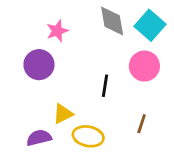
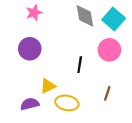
pink star: (57, 31) -> (34, 13), moved

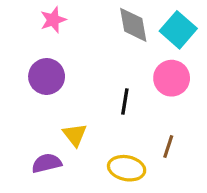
yellow triangle: (48, 86) -> (75, 135), turned -42
yellow ellipse: (67, 103) -> (127, 168), moved

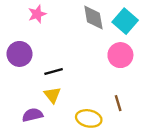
purple circle: (47, 76) -> (20, 54), moved
black line: (125, 102) -> (54, 72), moved, turned 66
brown line: (168, 147) -> (118, 103), turned -35

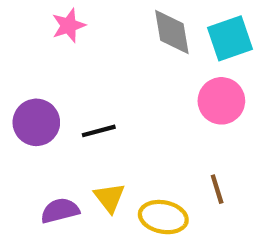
cyan square: (125, 21) -> (230, 38), turned 30
purple circle: (20, 54) -> (36, 122), moved
yellow triangle: (52, 95) -> (109, 198), moved

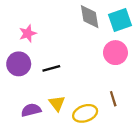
pink star: (69, 26) -> (28, 33), moved
yellow ellipse: (163, 217) -> (85, 113), turned -30

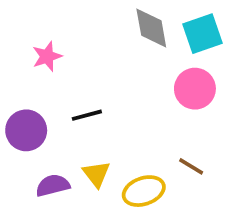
purple circle: (19, 64) -> (26, 130), moved
brown line: (113, 99) -> (191, 166), turned -42

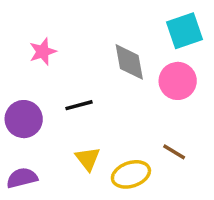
gray diamond: (151, 28) -> (129, 62), moved
purple semicircle: (53, 185) -> (22, 178), moved

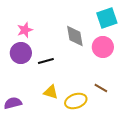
purple circle: (24, 119) -> (21, 53), moved
yellow triangle: (88, 159) -> (51, 92), turned -35

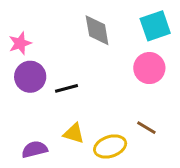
pink star: (25, 30) -> (20, 43), moved
gray diamond: (75, 36) -> (97, 30), moved
purple semicircle: (13, 103) -> (35, 149), moved

